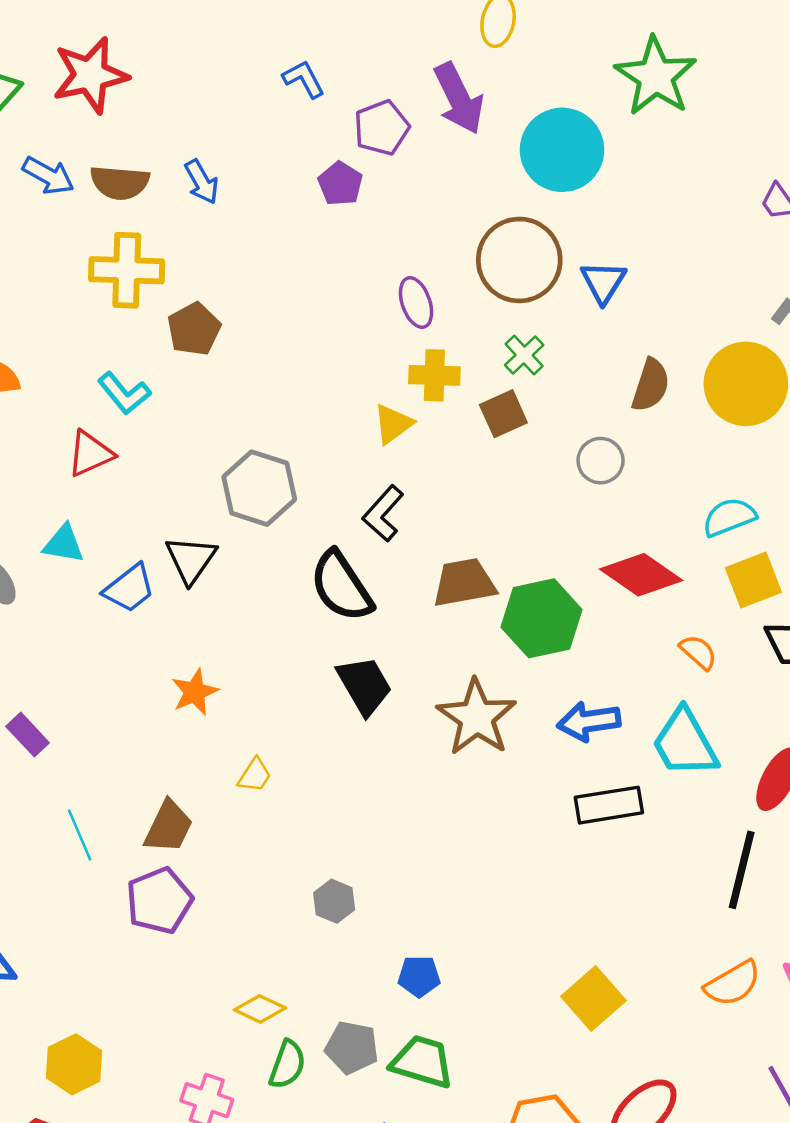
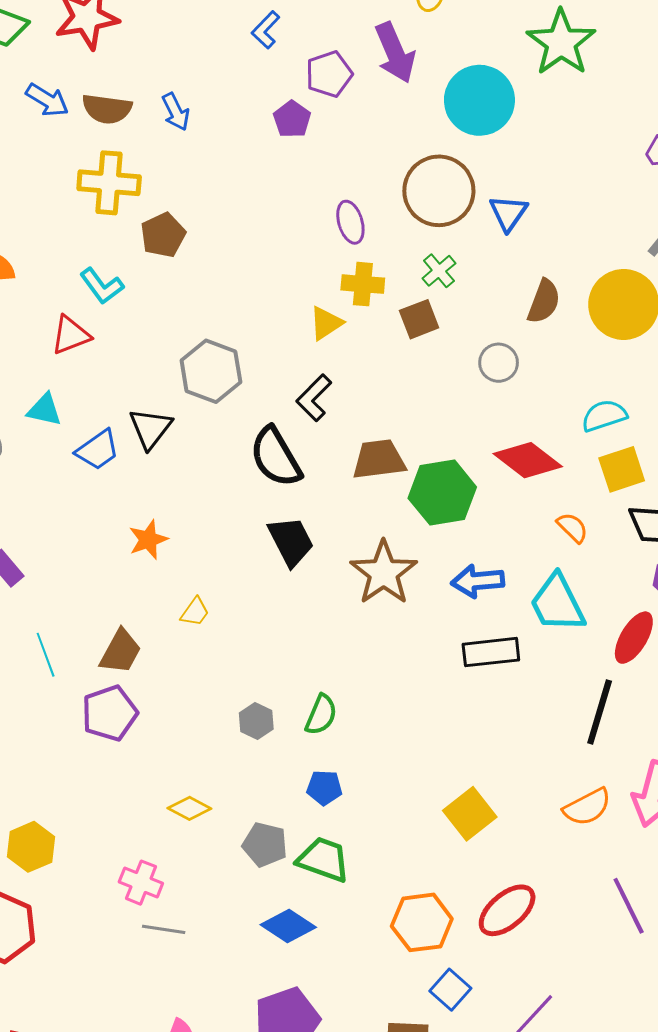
blue L-shape: (304, 79) -> (266, 30), turned -111
green semicircle: (287, 1065) -> (321, 715), moved

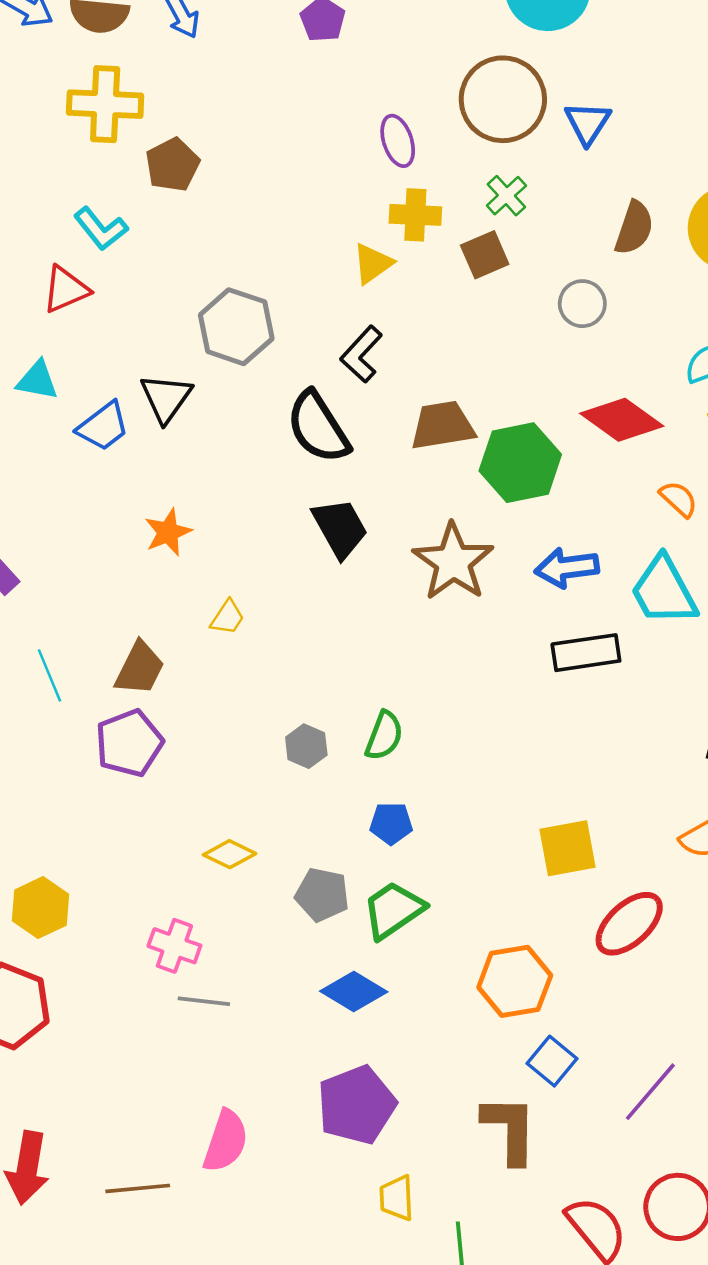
yellow square: (470, 814) -> (568, 848), turned 30
green trapezoid: (323, 860) -> (393, 910), turned -52
red ellipse: (507, 910) -> (629, 924), moved

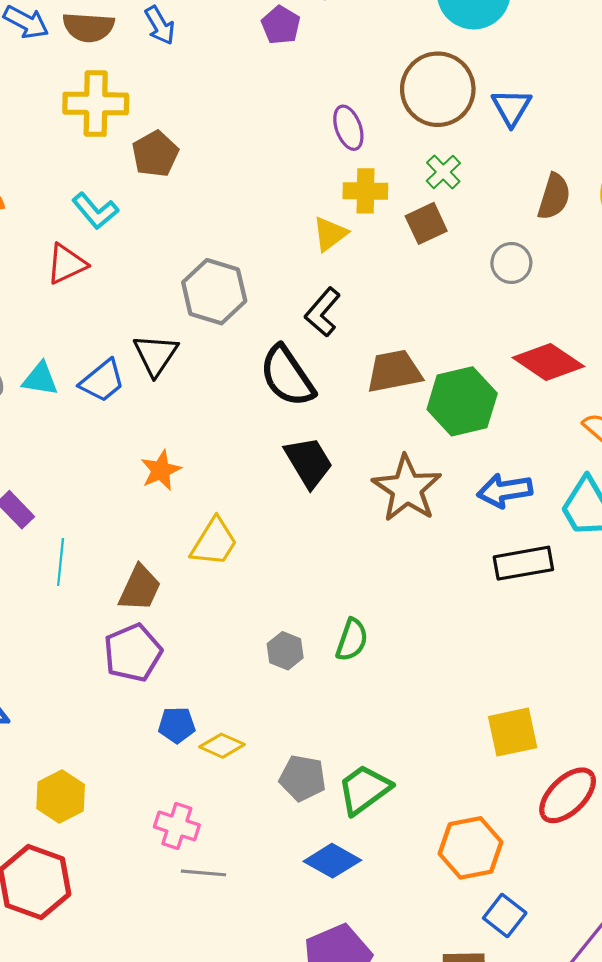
cyan triangle: (37, 380) -> (40, 379), moved
yellow trapezoid: (227, 617) -> (214, 542), size x1.6
cyan line: (49, 675) -> (61, 562), moved, turned 30
blue pentagon: (391, 823) -> (177, 725), moved

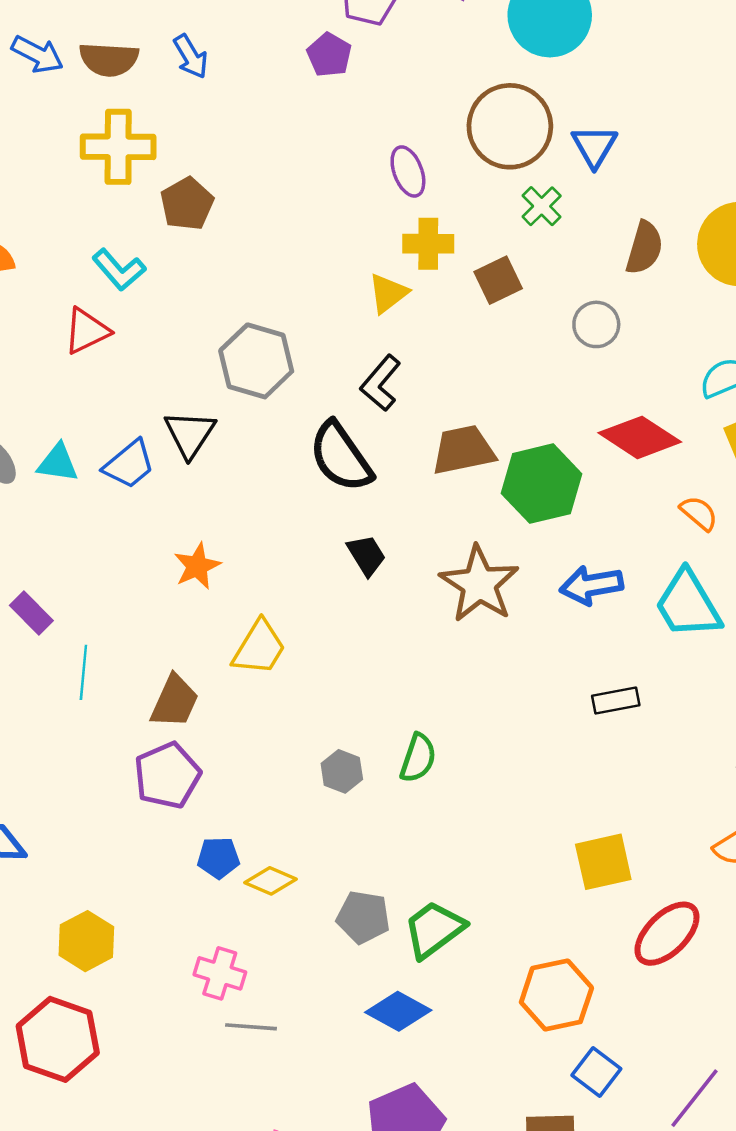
green cross: (443, 172) -> (542, 206), moved
black trapezoid: (309, 462) -> (366, 555), size x0.7
black rectangle: (523, 563) -> (616, 701), moved, size x0.7

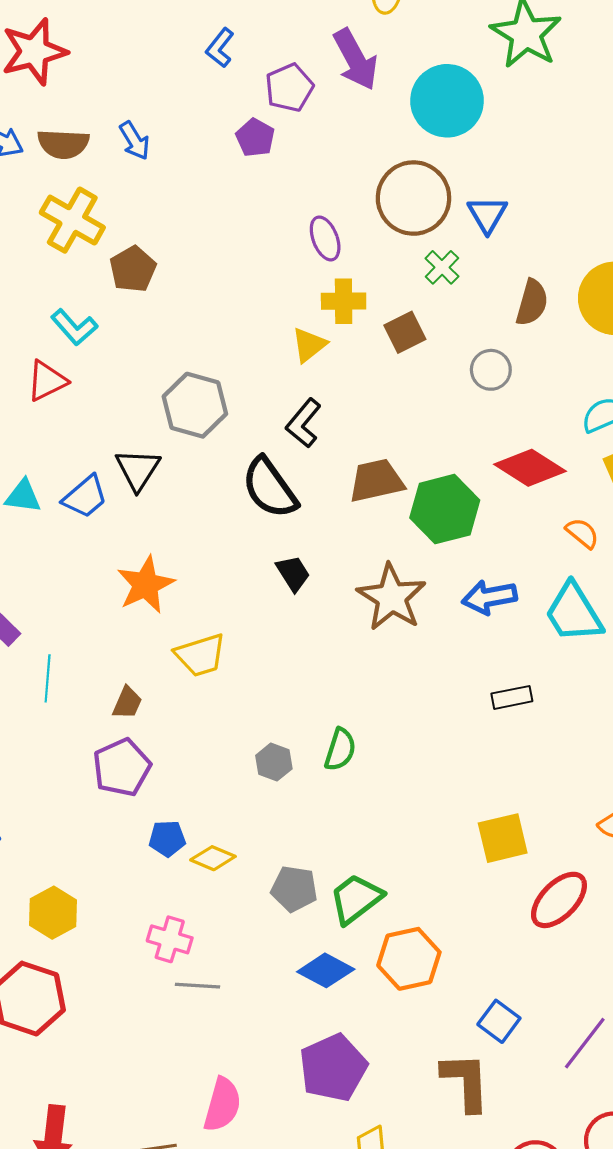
yellow cross: (118, 147) -> (72, 220), turned 30
orange star: (197, 566) -> (146, 585), size x1.4
yellow trapezoid: (259, 648) -> (200, 655), turned 42
brown trapezoid: (175, 701) -> (127, 703), size x0.7
orange hexagon: (556, 995) -> (409, 959), moved

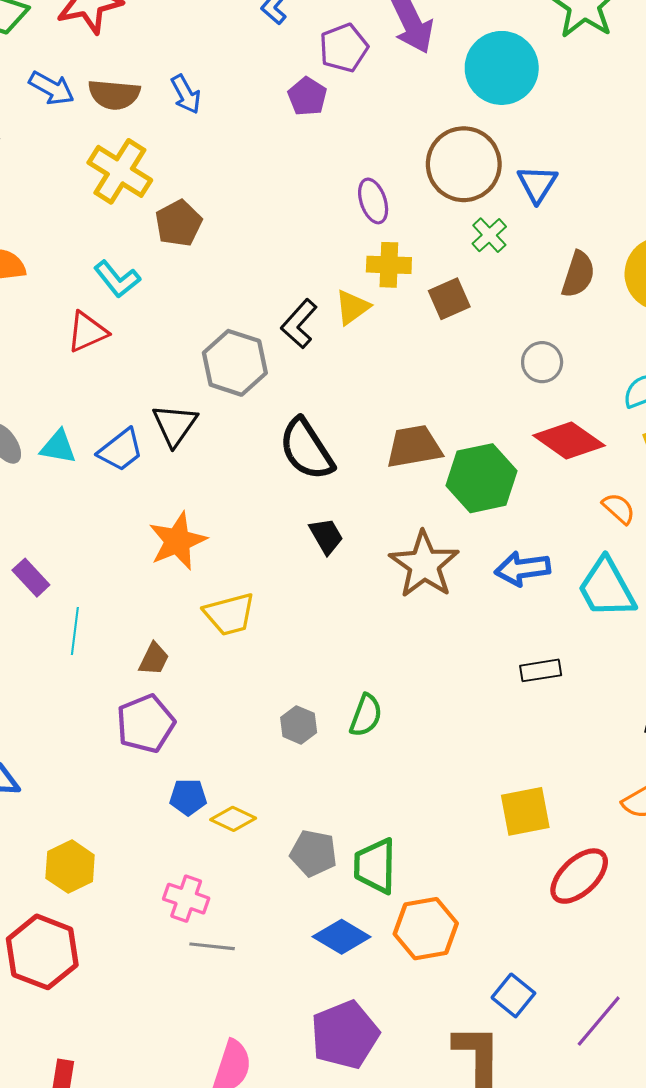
gray circle: (491, 370) -> (542, 362), moved
black L-shape: (304, 423) -> (299, 324), moved
green trapezoid: (356, 899) -> (375, 866), turned -54

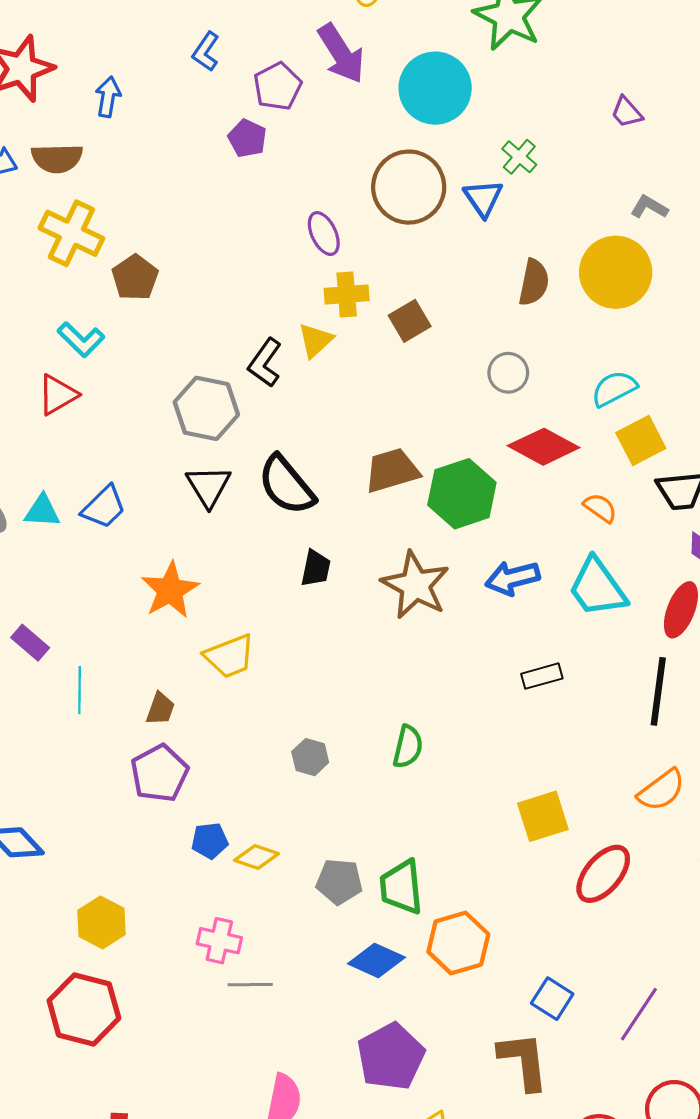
blue arrow: (186, 94) -> (108, 97), moved, turned -135
green cross: (489, 235) -> (519, 157), moved
black triangle: (175, 425) -> (208, 486), moved
black trapezoid: (326, 536) -> (316, 568), turned 48
green semicircle: (366, 715) -> (408, 747), moved

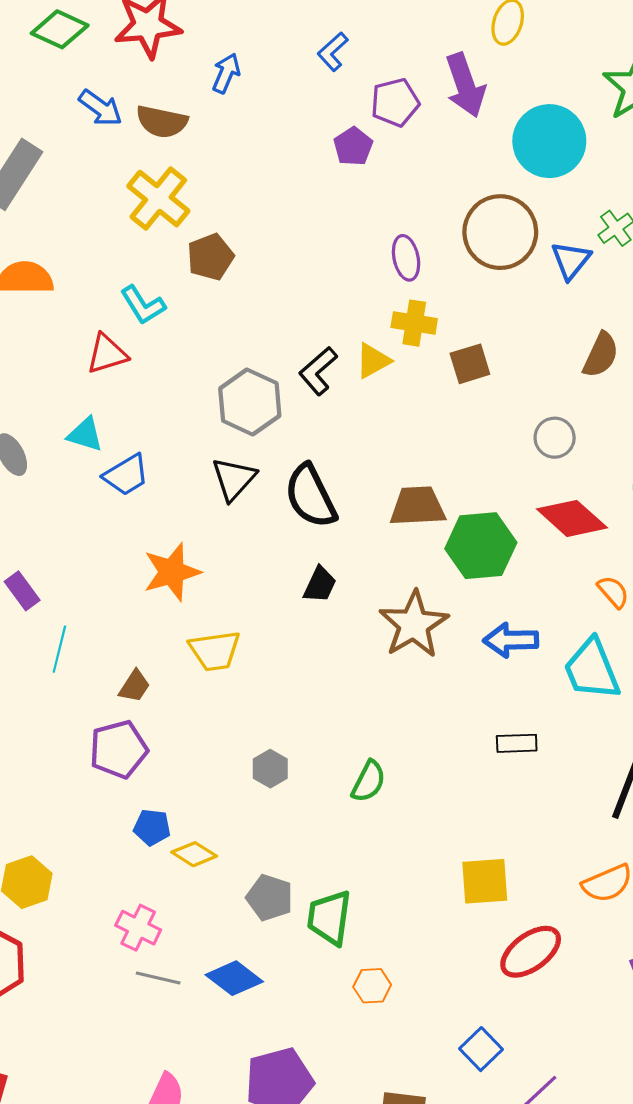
cyan triangle: (42, 511) -> (85, 434), moved
orange hexagon: (458, 943) -> (372, 986), size x0.6
blue diamond: (376, 960) -> (234, 978), moved
blue square: (552, 999) -> (481, 1049), moved

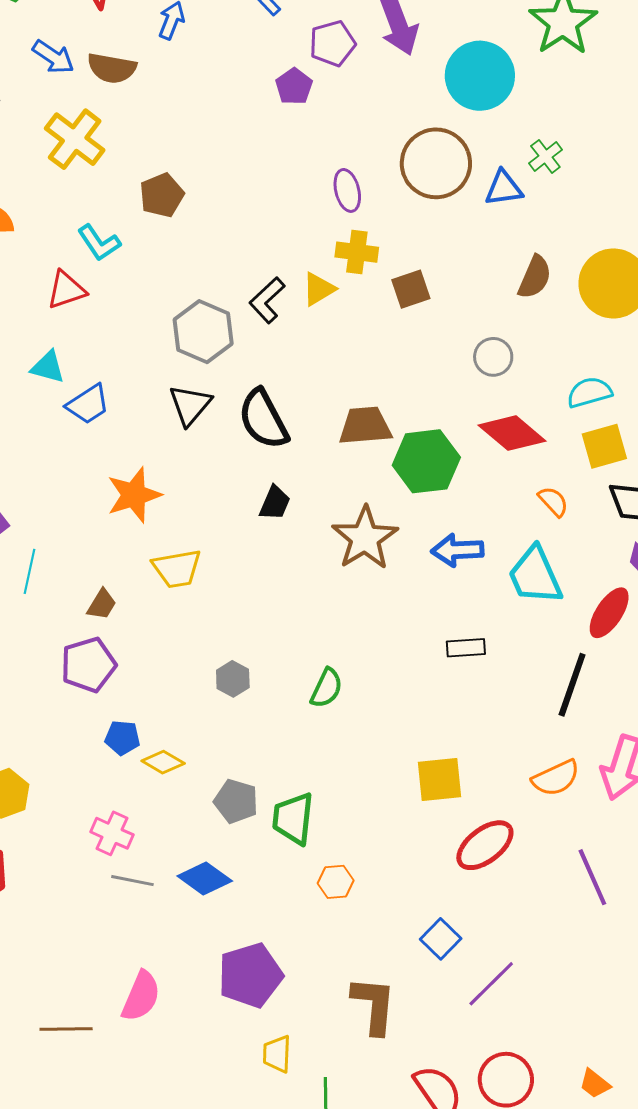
yellow cross: (158, 199) -> (75, 139), moved
blue triangle: (571, 260) -> (504, 188), turned 45

